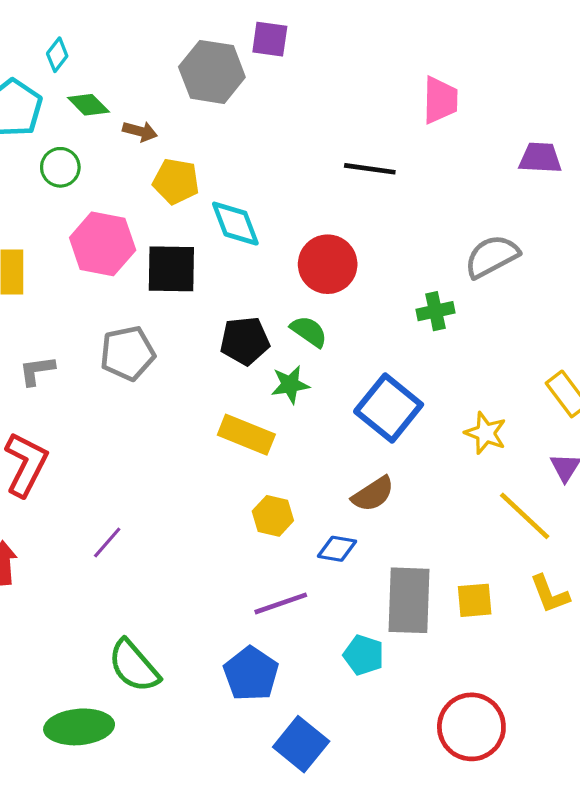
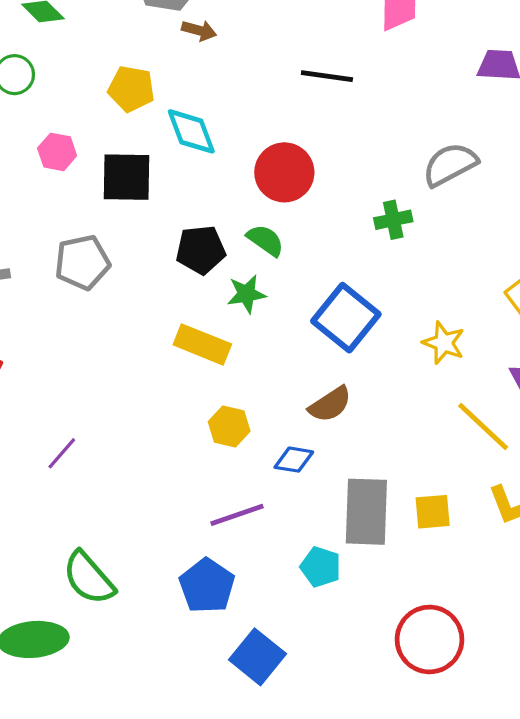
brown arrow: (140, 131) -> (199, 30), moved
pink hexagon: (103, 244) -> (57, 152), size x0.6

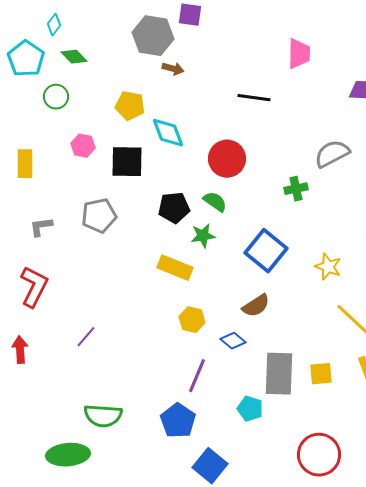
blue diamond: (294, 460) -> (233, 341), turned 30
purple line: (237, 515) -> (197, 376), turned -48
green semicircle: (89, 578) -> (103, 416), turned -45

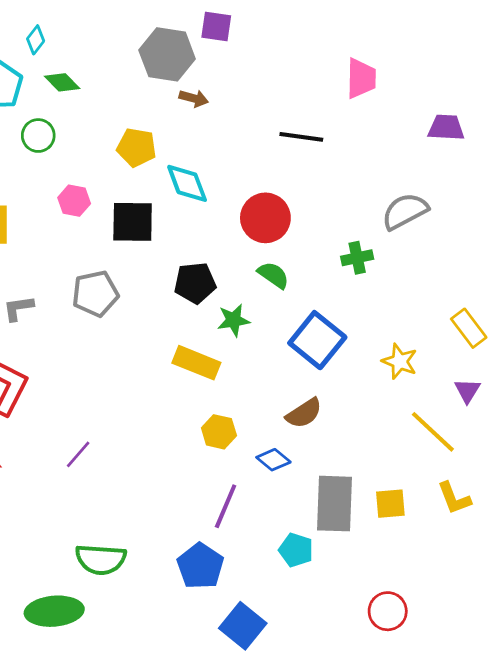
green semicircle: (215, 202) -> (273, 275), moved
red circle: (319, 455) -> (388, 611), size x0.7

